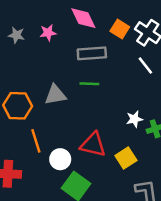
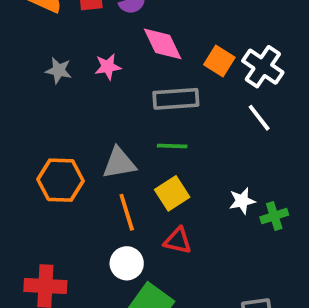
orange line: (36, 141) -> (127, 212), moved
red triangle: (93, 145) -> (178, 241), size x0.7
yellow square: (126, 158) -> (172, 193), moved

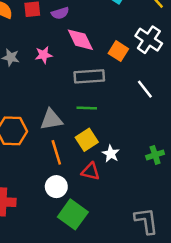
white cross: (263, 67) -> (149, 40), moved
white star: (242, 201) -> (111, 154), moved, turned -30

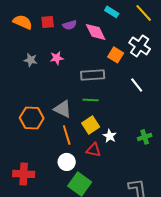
pink diamond: (80, 40) -> (96, 32), moved
gray triangle: (51, 119) -> (63, 109), turned 36

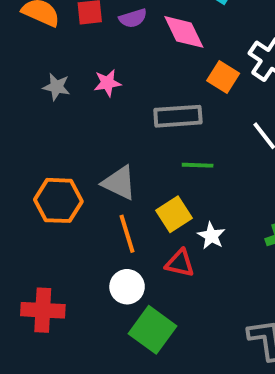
green line: (91, 100) -> (198, 165), moved

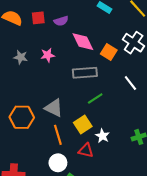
pink diamond: (184, 32) -> (83, 42), moved
green line: (198, 165) -> (95, 99), turned -35

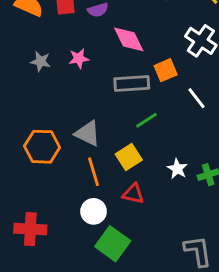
orange square: (109, 52) -> (166, 70), moved, turned 35
white star: (102, 136) -> (177, 169), moved

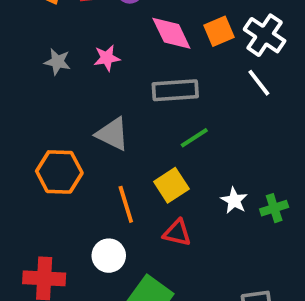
orange square: (166, 70) -> (219, 31), moved
white line: (196, 98) -> (259, 83), moved
gray triangle: (88, 133) -> (113, 134), moved
white circle: (94, 211) -> (109, 256), moved

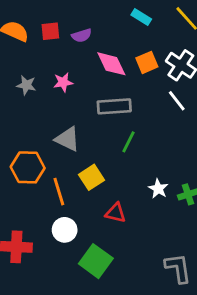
green line: (194, 138) -> (128, 142), turned -30
yellow square: (171, 185) -> (92, 177), moved
orange line: (126, 204) -> (59, 192), moved

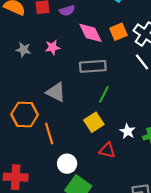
yellow square: (92, 177) -> (94, 122), moved
red triangle: (116, 213) -> (107, 150), moved
white circle: (65, 230) -> (67, 164), moved

